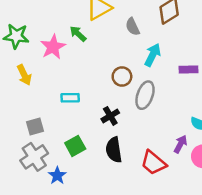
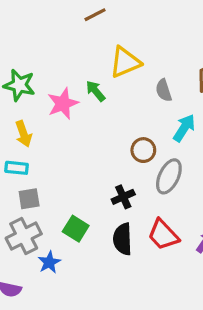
cyan rectangle: (70, 98) -> (17, 168), moved
green square: (75, 146) -> (76, 229), turned -36
red trapezoid: (153, 163) -> (163, 235), moved

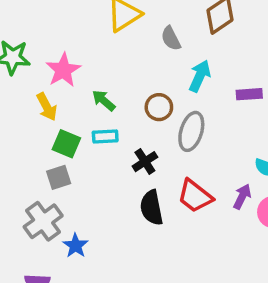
green arrow: (95, 91) -> (104, 100), moved
yellow arrow: (23, 134) -> (47, 107), moved
cyan rectangle: (17, 168) -> (105, 136), moved
gray square: (29, 199) -> (59, 177), moved
green square: (76, 229) -> (66, 144), moved

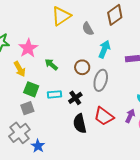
cyan rectangle: (105, 136) -> (54, 94), moved

